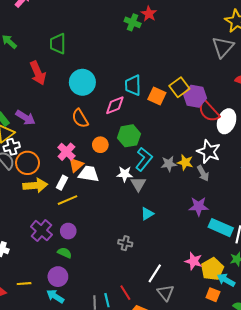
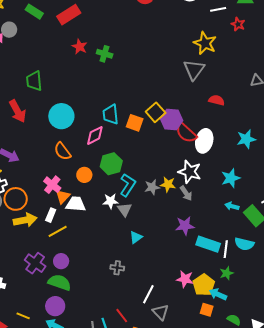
red star: (149, 14) -> (80, 47), moved
green semicircle: (65, 253) -> (60, 282), size x1.6
yellow line: (24, 284) -> (23, 316), turned 32

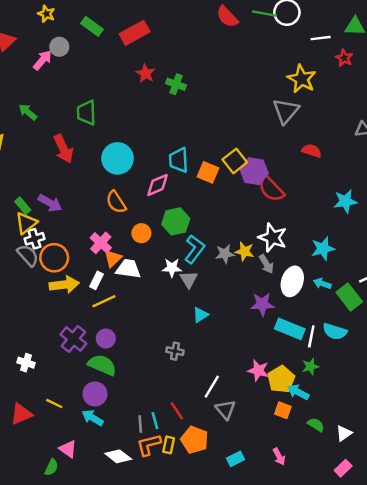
white ellipse: (204, 141) -> (292, 281), moved

